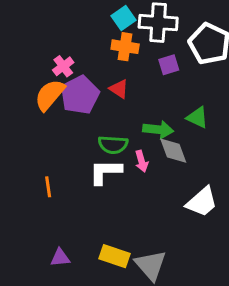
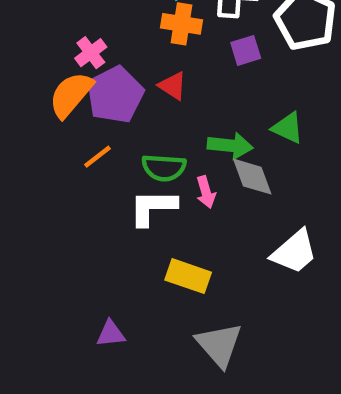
orange line: (48, 187) -> (97, 157), moved, turned 60
yellow rectangle: (114, 256) -> (188, 276), moved
purple triangle: (60, 258) -> (111, 334), moved

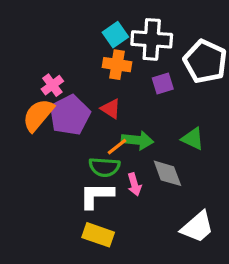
green arrow: (230, 146) -> (137, 140), moved
orange line: (97, 157) -> (117, 147), moved
yellow rectangle: (188, 276) -> (98, 235), moved

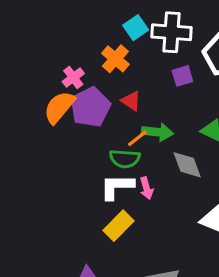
orange cross: (117, 65) -> (115, 59), moved, turned 32
pink arrow: (134, 184) -> (147, 188), moved
yellow rectangle: (98, 235) -> (118, 226), turned -64

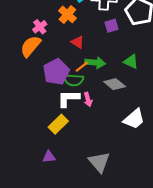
purple pentagon: (90, 107) -> (56, 72), moved
gray diamond: (187, 165) -> (115, 84), turned -30
yellow rectangle: (118, 226) -> (58, 124), moved

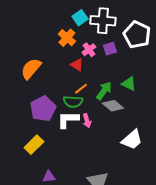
pink cross: (40, 27) -> (89, 50), moved
green arrow: (95, 63) -> (104, 91), moved, turned -60
purple pentagon: (56, 72) -> (43, 109), moved
yellow rectangle: (58, 124) -> (34, 145), moved

